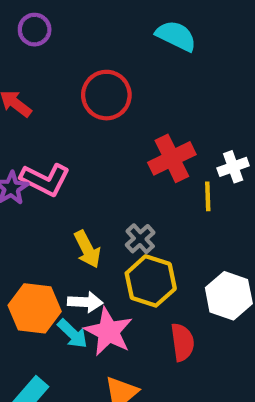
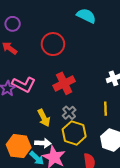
purple circle: (35, 30) -> (13, 24), moved
red cross: (172, 158) -> (64, 83), moved
yellow line: (208, 196) -> (105, 109), moved

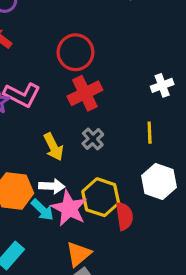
red circle: (53, 44) -> (75, 52), moved
yellow hexagon: (74, 133) -> (101, 197), moved

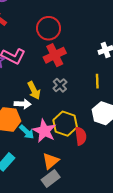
white arrow: (52, 186) -> (23, 104), moved

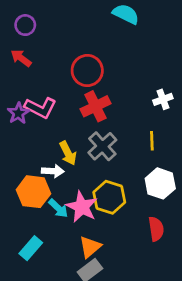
gray cross: (60, 85) -> (102, 146), size x1.5
red semicircle: (81, 136) -> (156, 229), moved

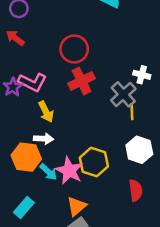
white cross: (163, 99) -> (142, 75), turned 35
gray cross: (102, 146) -> (123, 94), moved
yellow arrow: (68, 153) -> (46, 112), moved

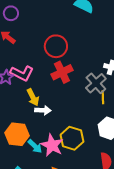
white arrow: (43, 139) -> (43, 110), moved

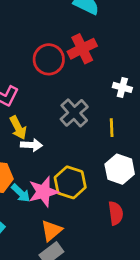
red cross: (62, 72) -> (82, 49), moved
gray cross: (96, 83) -> (74, 113), moved
pink star: (52, 145) -> (43, 192), turned 30

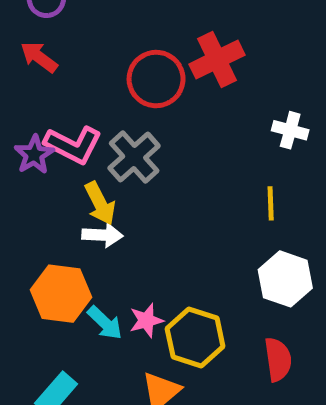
gray cross: (74, 113) -> (134, 157), moved
white arrow: (31, 145) -> (102, 235), moved
yellow hexagon: (70, 182) -> (195, 337), moved
pink star: (43, 192) -> (146, 320), size x0.6

